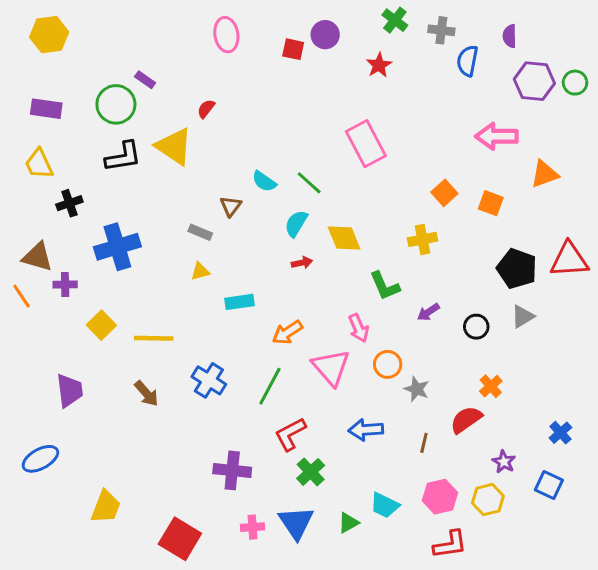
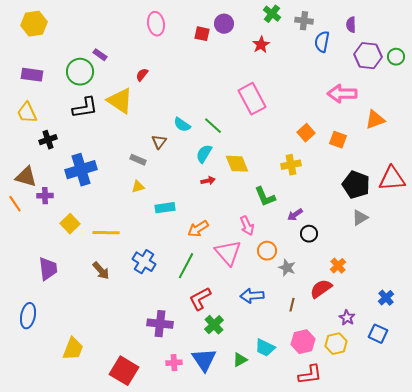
black circle: (476, 327) -> (309, 234), moved
blue ellipse: (40, 459) -> (28, 316), turned -50

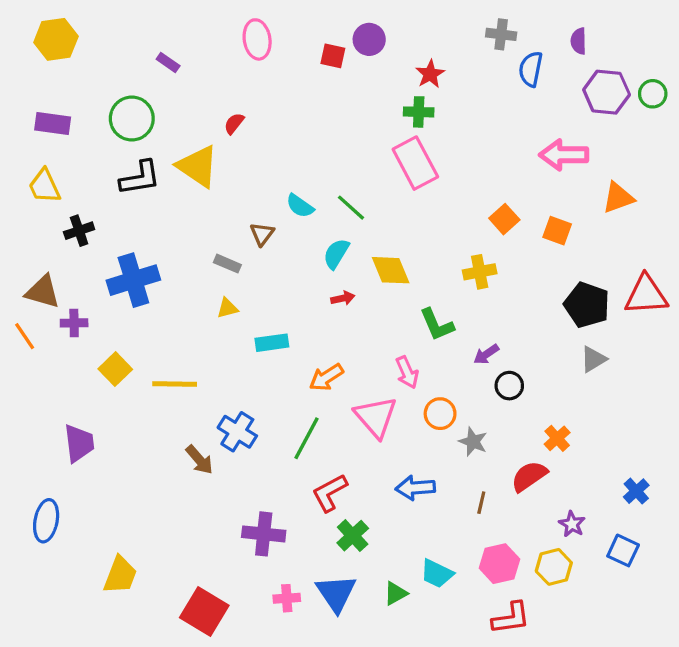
green cross: (272, 14) -> (419, 112), moved, turned -36
purple rectangle: (100, 55) -> (168, 62), moved
brown arrow: (101, 271) -> (199, 460), moved

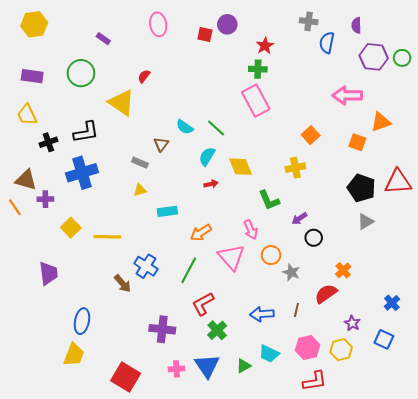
black L-shape: (140, 178) -> (86, 132), moved
orange square: (557, 231) -> (357, 142), moved
blue arrow: (415, 488) -> (262, 314), moved
blue ellipse: (46, 521) -> (82, 321), moved

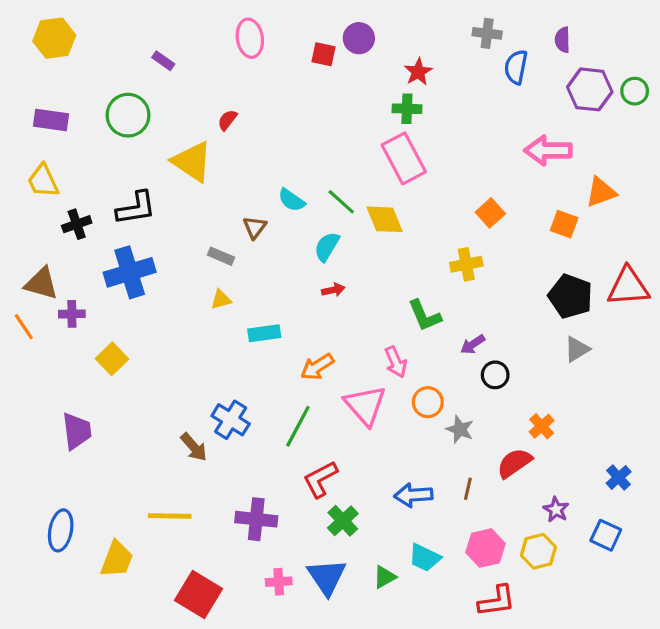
yellow diamond: (241, 167) -> (385, 219), moved
yellow line: (107, 237) -> (170, 516), moved
blue ellipse: (82, 321) -> (61, 530), moved

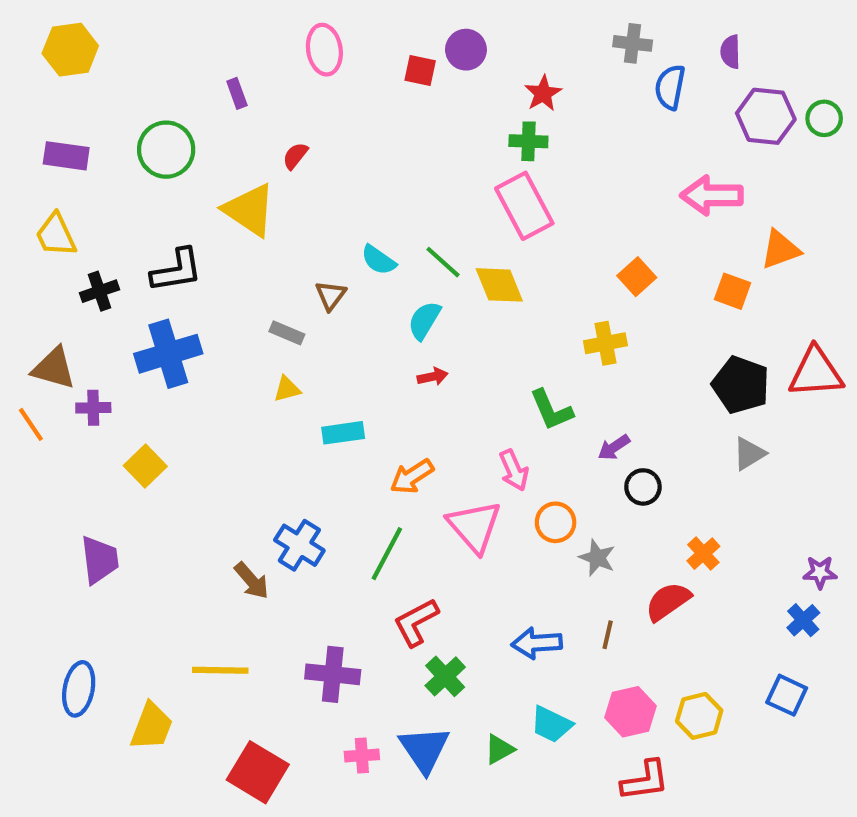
purple rectangle: (163, 61) -> (237, 93), moved, turned 35
purple star: (556, 510) -> (820, 572), moved, turned -30

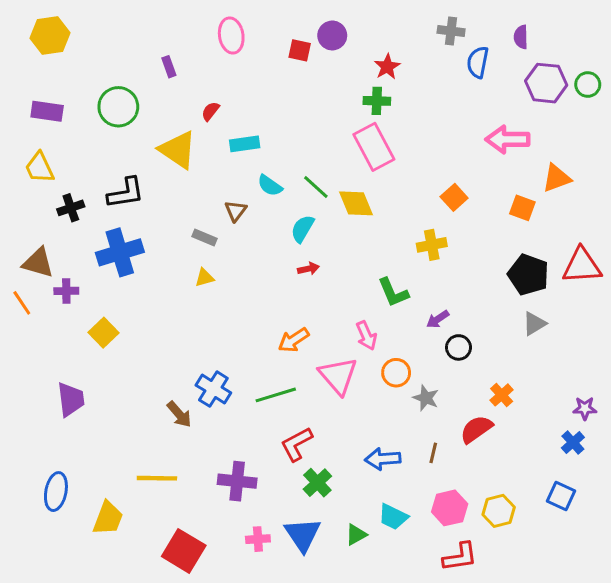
cyan rectangle: (343, 433) -> (245, 144), moved
green line: (387, 554) -> (276, 395), turned 45

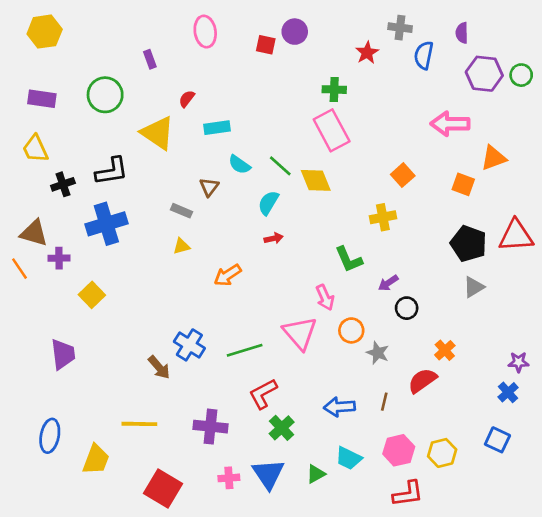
red star: (387, 67) -> (367, 53), moved
orange arrow: (294, 340) -> (228, 275), moved

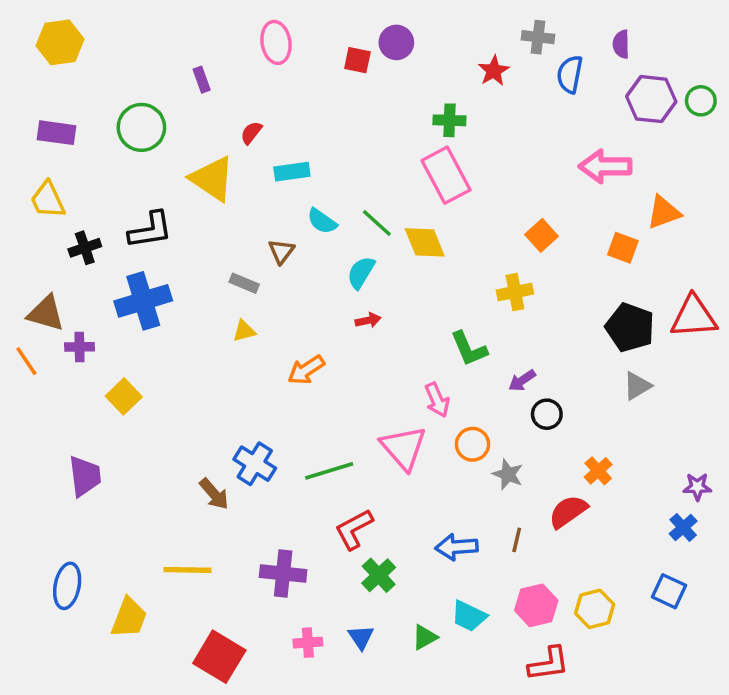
blue triangle: (268, 474) -> (361, 637), size x0.6

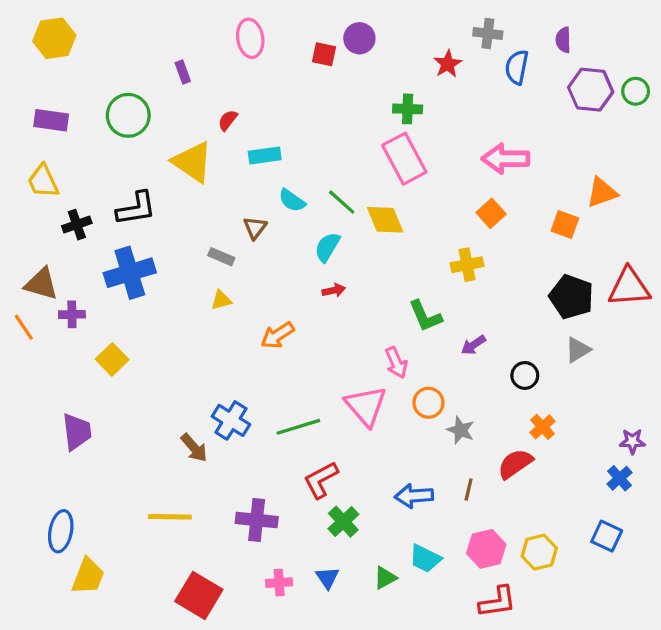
pink arrow: (605, 166) -> (506, 159), moved
black circle: (547, 414) -> (525, 375), moved
yellow trapezoid: (129, 618) -> (88, 576), moved

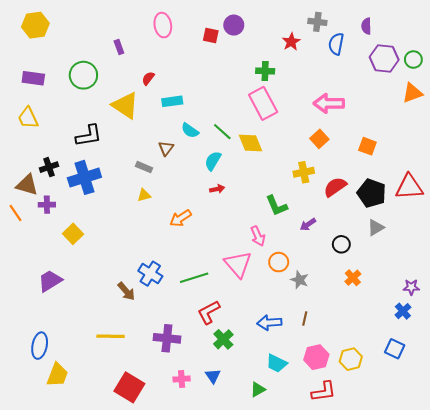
orange triangle: (602, 192) -> (412, 93), moved
black cross: (77, 225) -> (49, 167), moved
purple trapezoid: (77, 432) -> (50, 281), turned -115
red semicircle: (515, 464) -> (335, 187), moved
green triangle: (385, 578) -> (258, 389), moved

